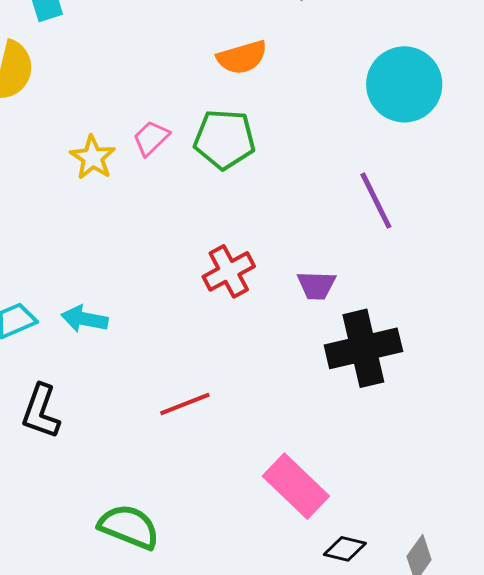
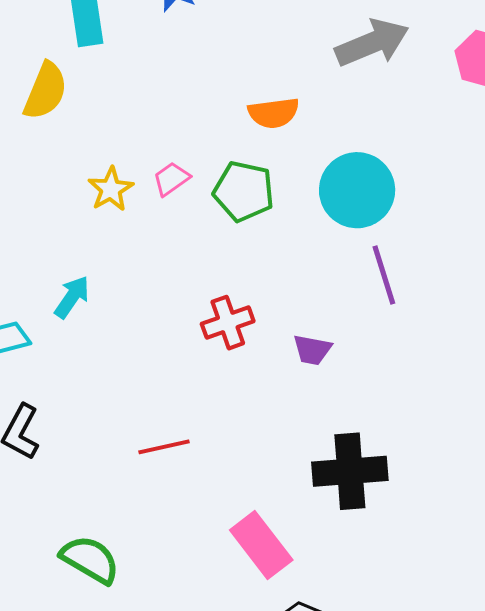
cyan circle: (404, 84) -> (357, 190), moved
cyan arrow: (85, 319) -> (72, 297), moved, turned 105
black cross: (363, 348) -> (350, 471), moved

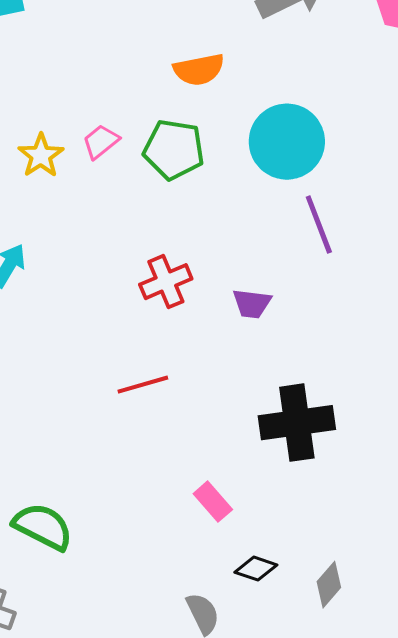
red line: (164, 447) -> (143, 385), moved
pink rectangle: (261, 545) -> (213, 502), size x0.6

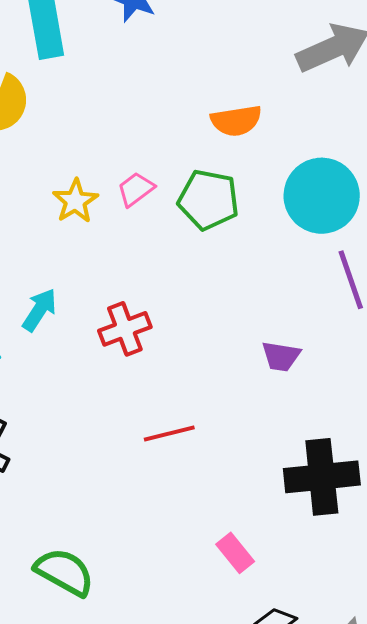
red cross: (166, 282) -> (125, 329), moved

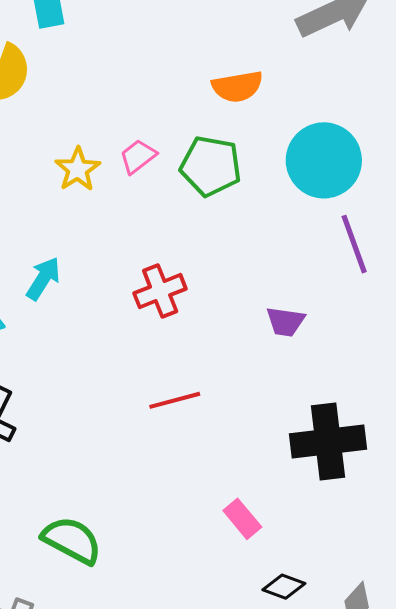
red cross: (125, 329) -> (160, 291), moved

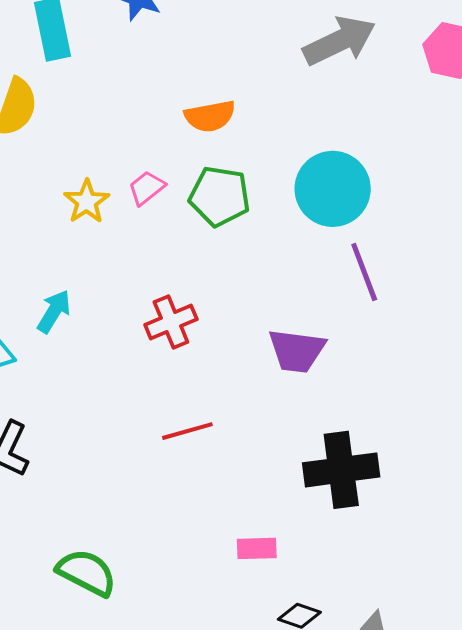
orange semicircle: (237, 87) -> (210, 116), moved
purple trapezoid: (285, 322) -> (297, 351), size x1.5
pink rectangle: (242, 519) -> (257, 548), turned -51

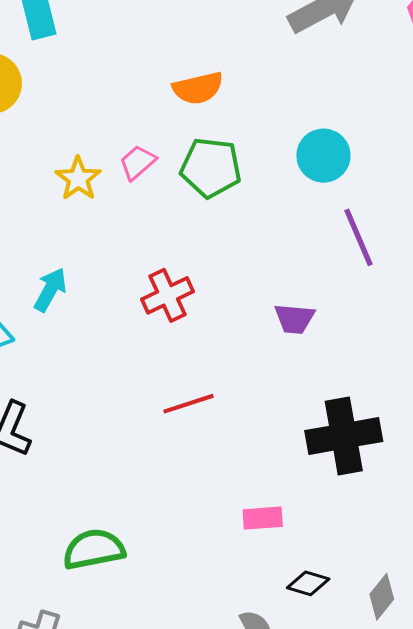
cyan circle: (333, 189) -> (323, 156), size x0.7
purple trapezoid: (297, 351) -> (294, 319), size x0.7
green semicircle: (87, 573) -> (94, 549), turned -36

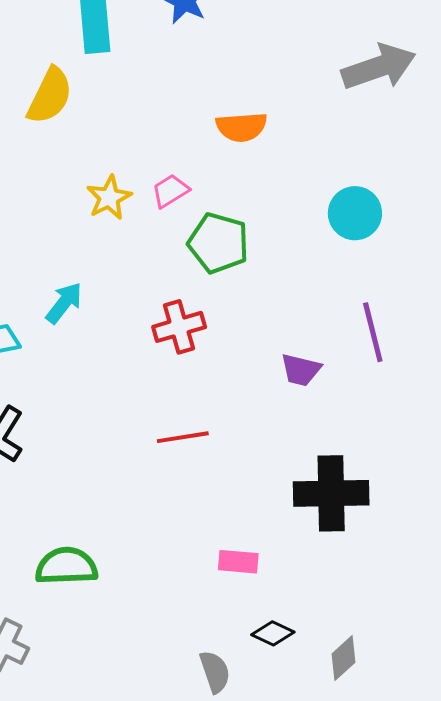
green pentagon: (211, 168) -> (218, 243), moved
purple line: (359, 237) -> (373, 332), moved

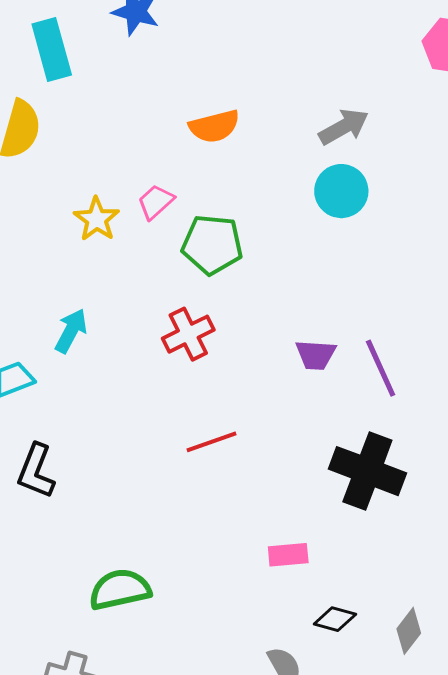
gray arrow: (379, 67) -> (344, 127), moved, size x0.7
purple line: (373, 332) -> (381, 368), moved
black cross: (331, 493) -> (367, 471), turned 32

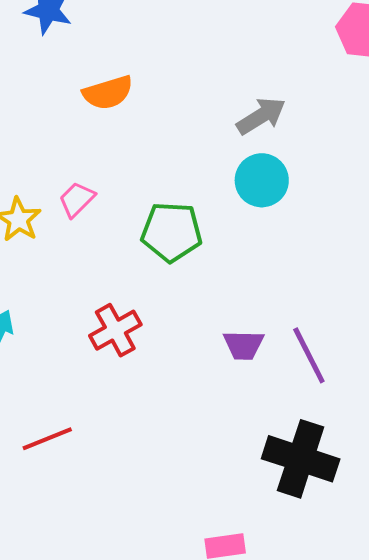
orange semicircle: (214, 126) -> (108, 93), moved
green pentagon: (212, 245) -> (172, 232), moved
red line: (212, 442) -> (47, 439), moved

